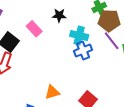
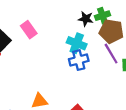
black star: (59, 15) -> (86, 19), moved

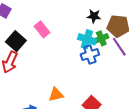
green cross: (102, 16) -> (101, 38), moved

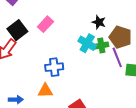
pink rectangle: (42, 29) -> (45, 24), turned 70
blue cross: (90, 55) -> (54, 67), moved

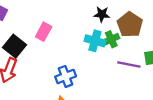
brown pentagon: (120, 37) -> (130, 25), turned 30
purple line: (117, 57) -> (129, 65), moved, turned -42

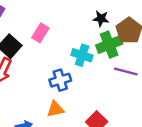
green cross: (111, 39) -> (109, 45), size x1.5
cyan cross: (95, 41) -> (82, 55), moved

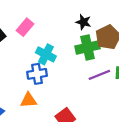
cyan cross: (82, 55) -> (46, 54), moved
purple line: (126, 71) -> (99, 75), turned -45

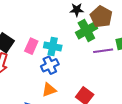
pink rectangle: (25, 27) -> (31, 46), moved
purple line: (99, 75) -> (103, 51), turned 30

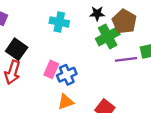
pink rectangle: (31, 46) -> (51, 69), moved
cyan cross: (53, 46) -> (59, 22), moved

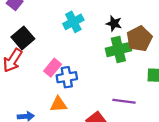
cyan cross: (59, 22) -> (73, 22), turned 36
purple line: (126, 59) -> (124, 101), moved

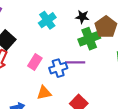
blue cross: (67, 77) -> (58, 68), moved
purple line: (124, 101) -> (75, 62), moved

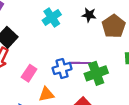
green cross: (89, 39) -> (96, 73), moved
pink rectangle: (35, 62) -> (29, 73), moved

